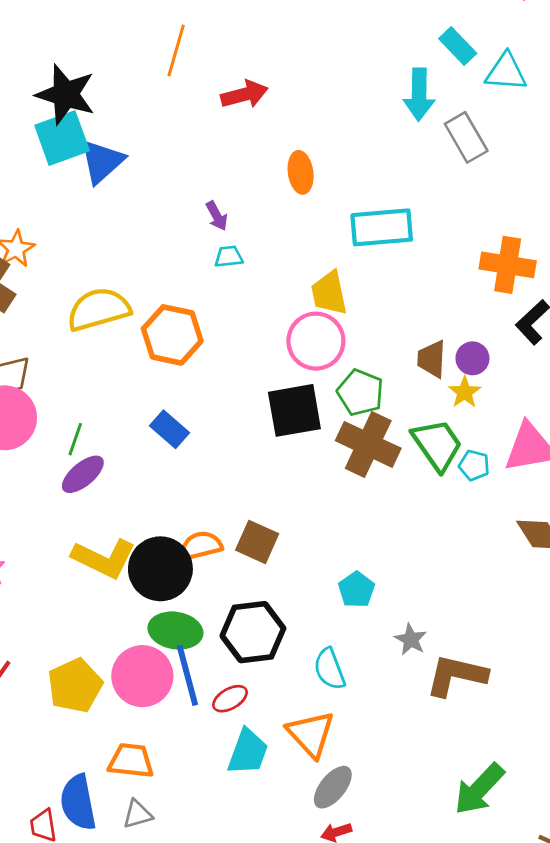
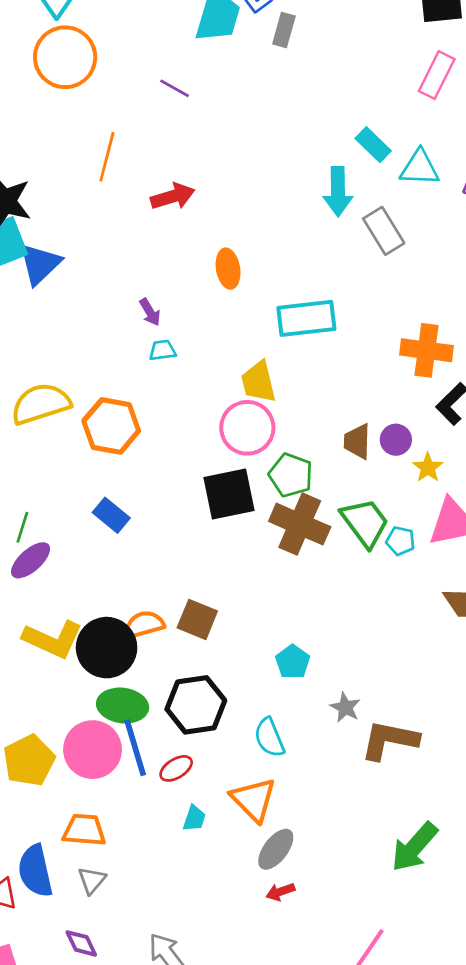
yellow star: (465, 392) -> (428, 468), moved
cyan trapezoid: (248, 752) -> (194, 818), size x0.6
gray triangle: (137, 814) -> (92, 880), turned -32

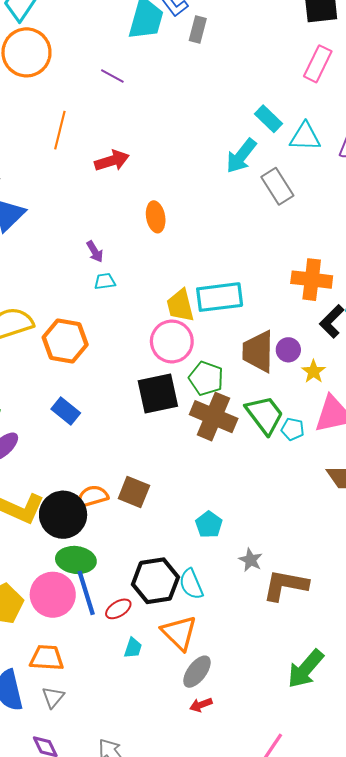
cyan arrow: (338, 192) -> (241, 156), turned 39
cyan rectangle: (306, 318) -> (220, 297), moved
brown trapezoid: (357, 441) -> (258, 351), size x1.5
black hexagon: (196, 705) -> (155, 581), moved

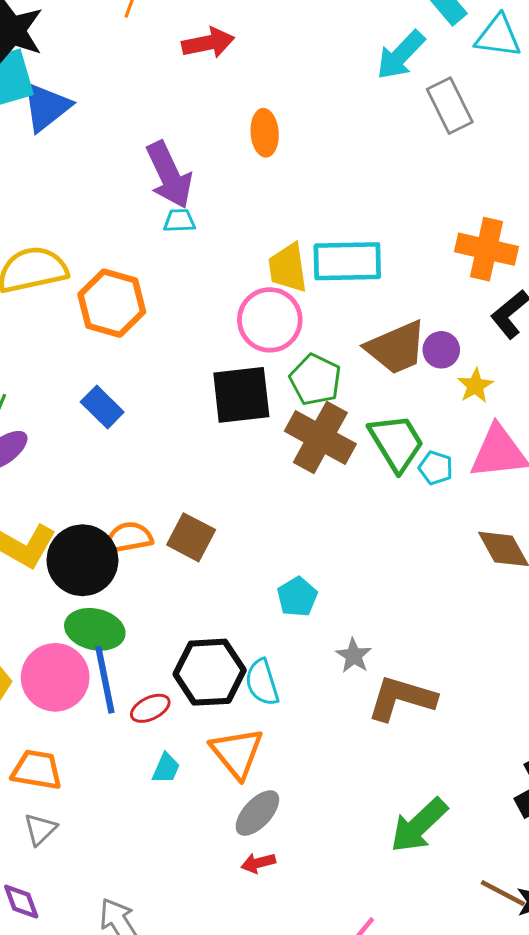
purple arrow: (95, 252) -> (169, 175), size x2.0
brown trapezoid: (258, 351) -> (396, 348), turned -120

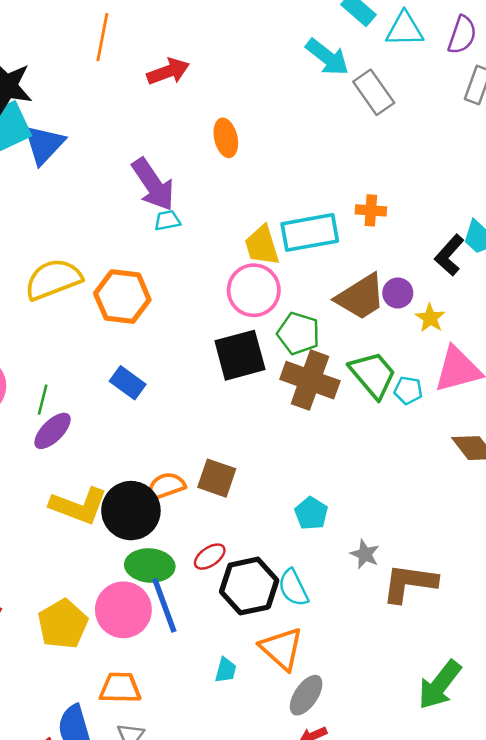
cyan arrow: (401, 55) -> (327, 57), turned -87
orange cross: (487, 249) -> (371, 210), moved, size x0.6
red ellipse: (150, 708) -> (210, 557), moved

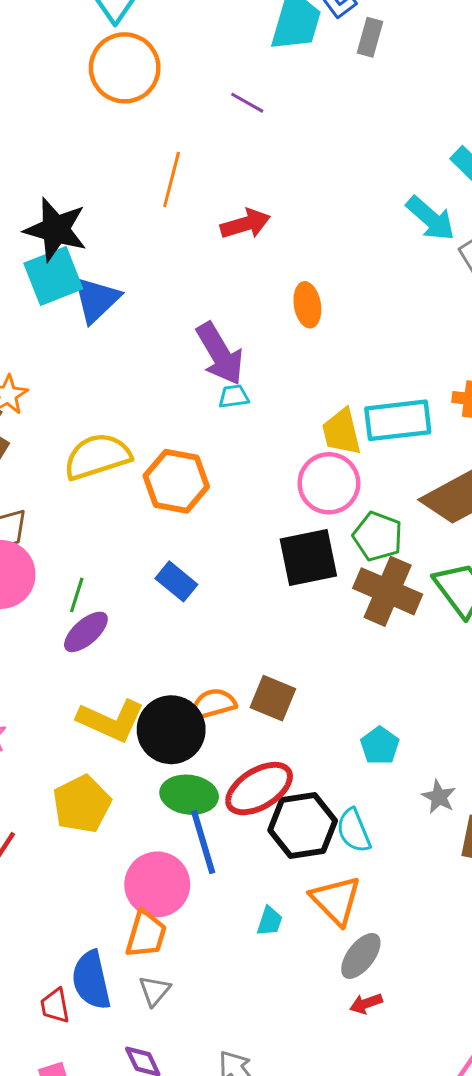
red ellipse: (210, 557) -> (259, 789), size x1.8
pink circle: (123, 610) -> (157, 884), moved
yellow pentagon: (63, 624) -> (82, 804), moved
orange trapezoid: (120, 688) -> (146, 934), turned 102

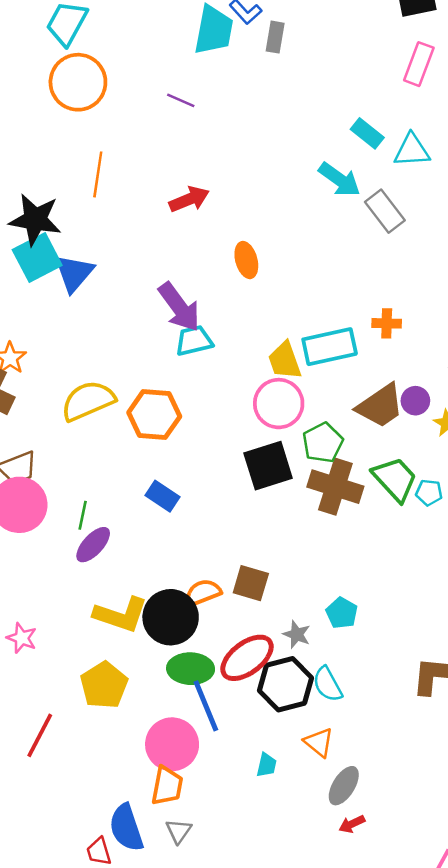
orange line: (172, 179) -> (98, 174), moved
cyan trapezoid: (234, 396) -> (194, 341), size x1.5
green pentagon: (378, 536) -> (323, 443), turned 30
gray star: (439, 797) -> (297, 634), moved
orange triangle: (336, 900) -> (319, 742), size x0.7

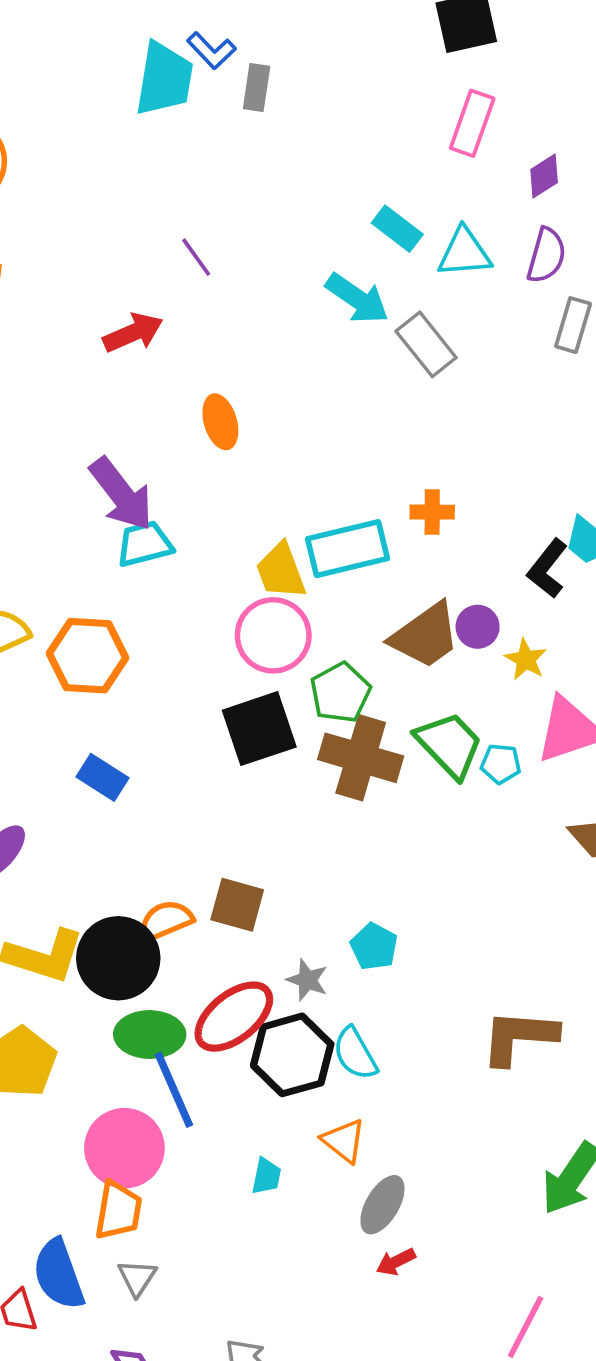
purple line: (181, 100) -> (196, 257), moved, turned 32

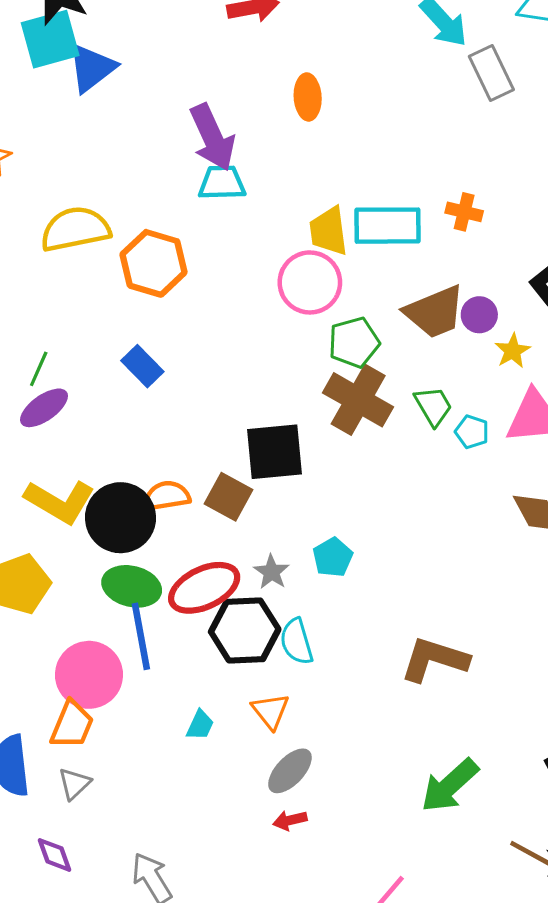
black square: (259, 729) -> (274, 452), moved
green trapezoid: (449, 745) -> (433, 406), size x0.7

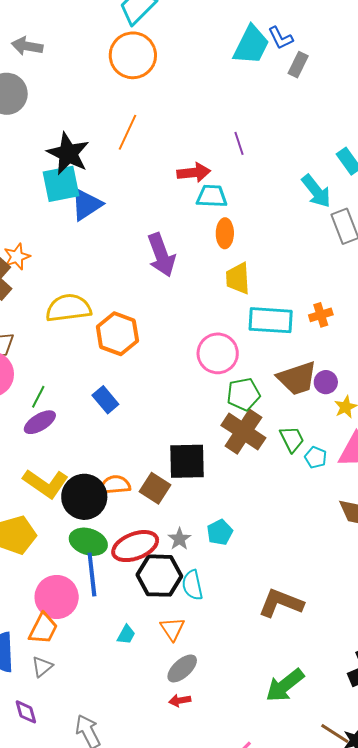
cyan trapezoid: (222, 183) -> (212, 196), moved
orange cross: (464, 212) -> (321, 315), turned -35
yellow trapezoid: (329, 231) -> (238, 278), moved

